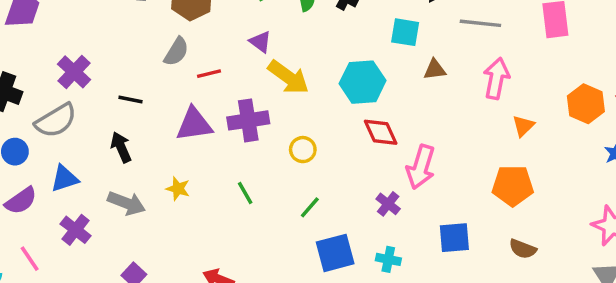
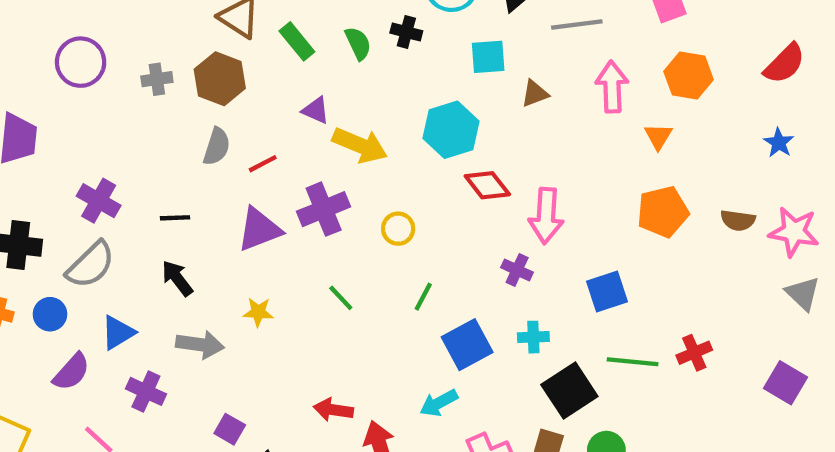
orange hexagon: (586, 104) -> (689, 76), moved
brown semicircle: (523, 249) -> (738, 220), moved

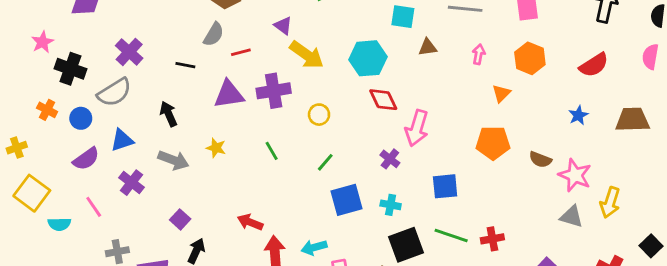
pink arrow: (612, 87) -> (479, 54), size x0.6
black line: (175, 218) -> (185, 65), moved
gray triangle: (803, 293) -> (572, 217), turned -40
cyan arrow: (439, 403) -> (314, 247), moved

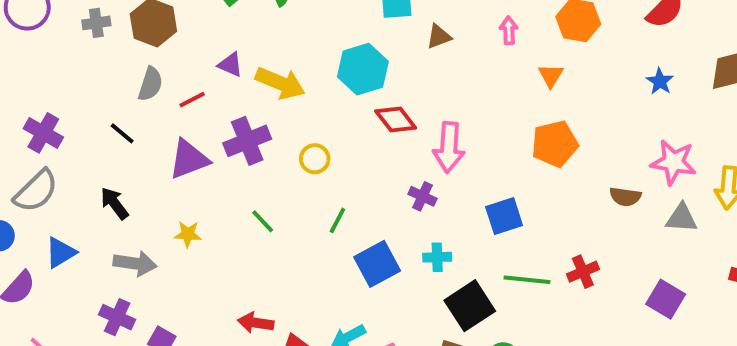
purple triangle: (283, 26) -> (230, 65), moved
black line: (185, 65) -> (122, 133), turned 42
brown semicircle: (540, 160) -> (625, 197), moved
purple cross: (131, 183) -> (117, 317), moved

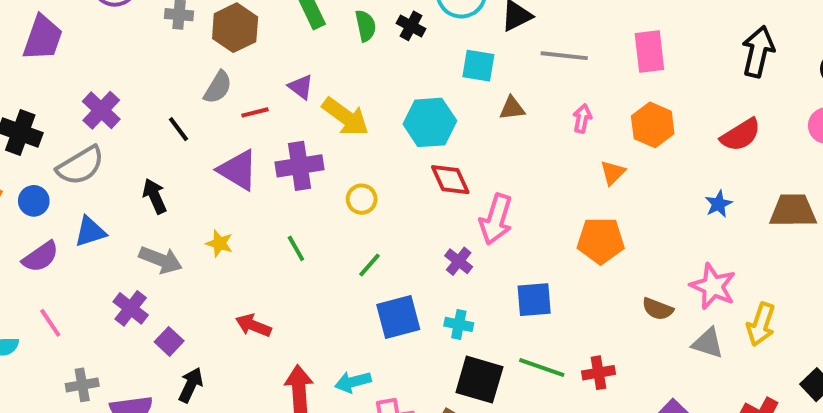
purple triangle: (189, 159) -> (238, 170), turned 39
black square: (470, 306) -> (479, 380), turned 36
red arrow: (256, 323) -> (253, 325), moved

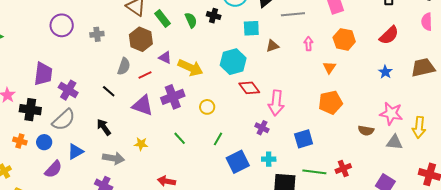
brown hexagon: (235, 28) -> (141, 39), moved
purple trapezoid: (43, 38) -> (43, 74), moved

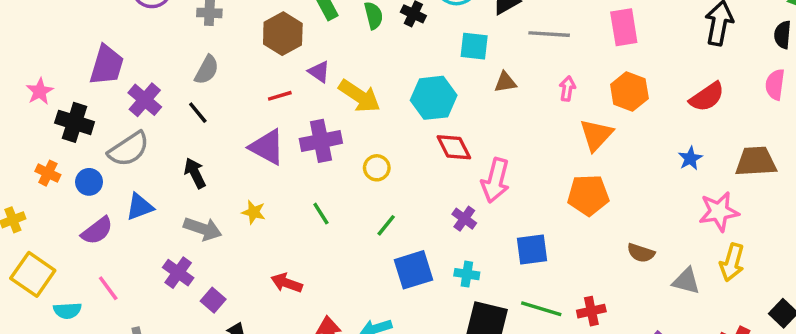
gray semicircle: (124, 66) -> (207, 70), moved
orange triangle: (329, 67) -> (596, 135), size x1.5
black line: (109, 91) -> (198, 113), moved
pink star: (391, 114) -> (719, 212), moved, turned -30

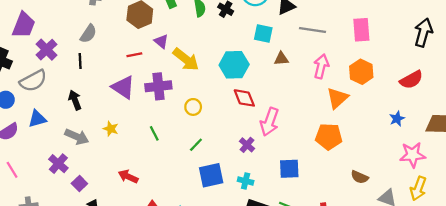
pink arrow: (567, 89) -> (321, 66), size x1.5
black line: (198, 113) -> (80, 61), turned 32

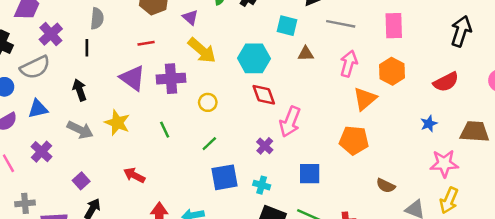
gray semicircle: (88, 34) -> (97, 19), turned -30
purple triangle: (161, 41) -> (190, 17), moved
yellow star: (111, 129) -> (117, 123), size x1.5
purple cross: (58, 164) -> (41, 152), moved

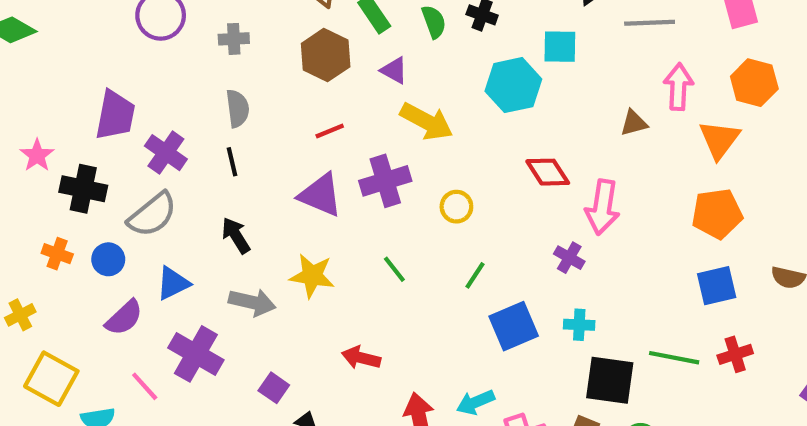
brown triangle: (306, 54) -> (634, 123), moved
cyan hexagon: (254, 58) -> (513, 85), moved
purple cross: (41, 152) -> (196, 354), size x1.4
blue square: (310, 174) -> (717, 286), moved

